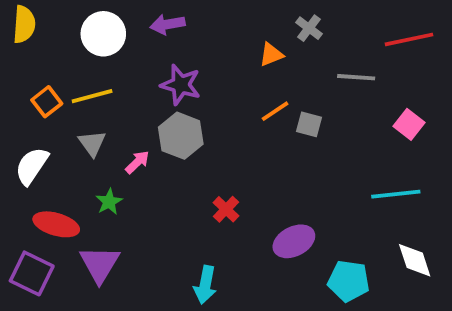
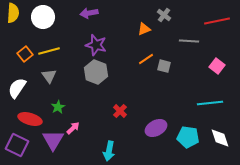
white circle: (103, 34) -> (43, 17), moved
pink arrow: (137, 162) -> (73, 128), moved
cyan pentagon: (349, 281) -> (188, 137), moved

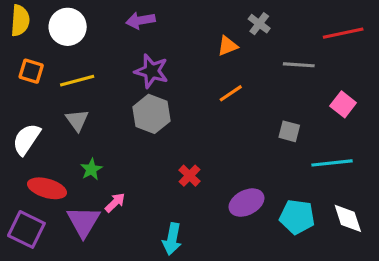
orange square: (25, 54) -> (31, 71), moved, turned -35
gray square: (164, 66) -> (289, 131), moved

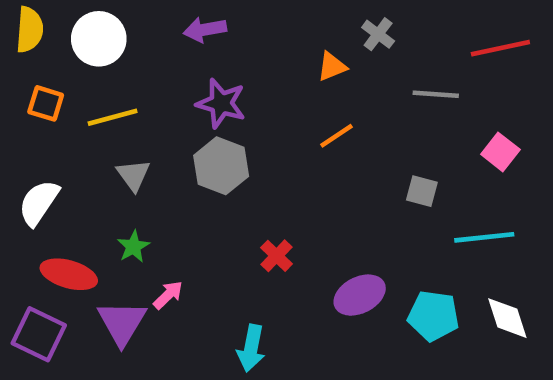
gray triangle: (77, 120) -> (133, 175), moved

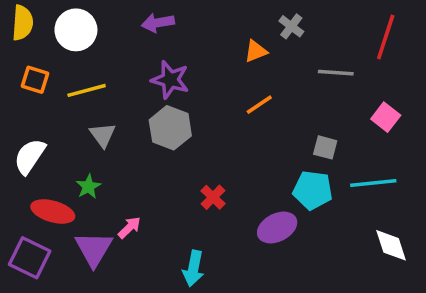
red line: (500, 48) -> (386, 37), turned -60
green star: (133, 247) -> (88, 187), moved
cyan pentagon: (433, 316) -> (313, 190), moved

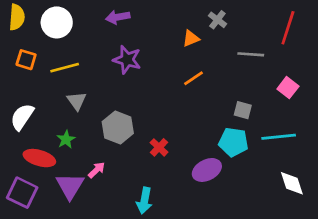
gray hexagon: (170, 128) -> (118, 127), moved

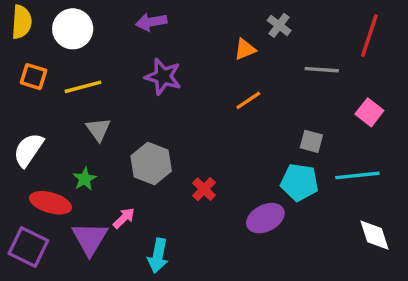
cyan arrow: (144, 201) -> (158, 256), moved

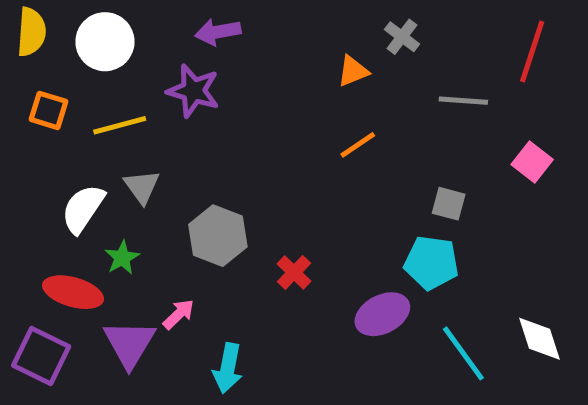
purple star: (163, 77) -> (193, 91), moved
white semicircle: (28, 150) -> (83, 209), moved
cyan line: (357, 175) -> (463, 353), moved, turned 60

